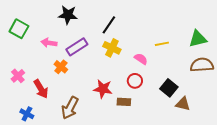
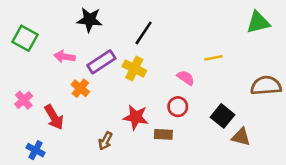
green triangle: (198, 39) -> (258, 22), moved
yellow cross: (112, 48) -> (134, 68), moved
brown arrow: (70, 108) -> (105, 141), moved, size x0.6

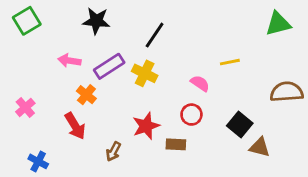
green square: (25, 38) -> (27, 21), moved, turned 30
red arrow: (54, 117) -> (75, 126), moved
red star: (136, 117) -> (146, 126), turned -30

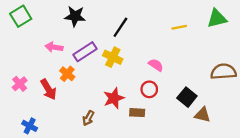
yellow line: (230, 62) -> (179, 27), moved
red arrow: (75, 126) -> (48, 89), moved

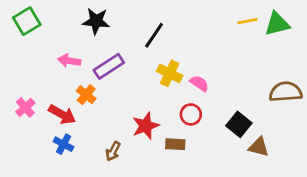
yellow line: (179, 27) -> (247, 21), moved
yellow cross: (113, 57) -> (170, 73), moved
red arrow: (48, 89) -> (62, 114), turned -30
blue cross: (30, 126) -> (64, 144), moved

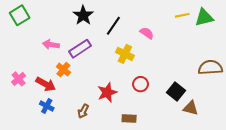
black star: (96, 21) -> (83, 15), moved, turned 30
pink semicircle: (199, 83) -> (147, 33), moved
brown rectangle: (175, 144) -> (129, 119), moved

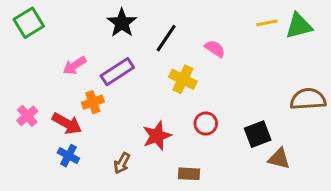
pink arrow: (51, 45) -> (75, 66), turned -42
orange cross: (63, 70) -> (93, 102), turned 32
black square: (176, 91) -> (258, 134), turned 30

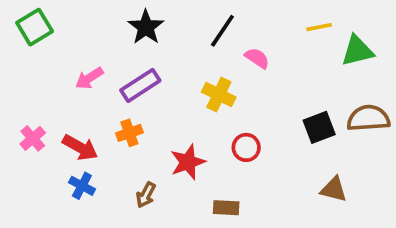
green triangle: (299, 26) -> (357, 51), moved
black line: (166, 38) -> (222, 31), moved
orange cross: (93, 102) -> (129, 133), moved
black square: (258, 134) -> (319, 127), moved

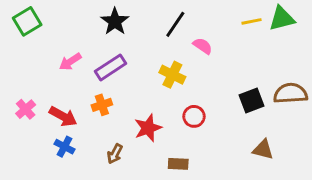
green triangle: (357, 51) -> (282, 19), moved

